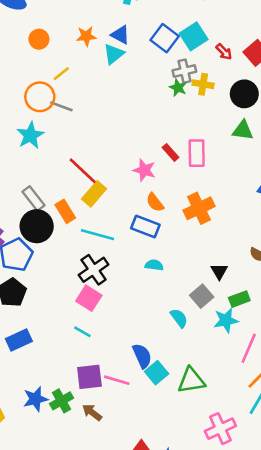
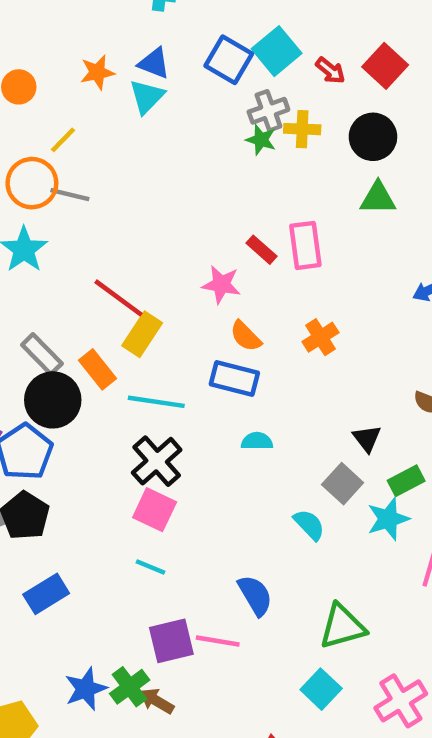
orange cross: (199, 208) -> (320, 337), size x0.7
cyan square: (157, 373) -> (321, 689), moved
brown arrow: (92, 412) -> (157, 701), moved

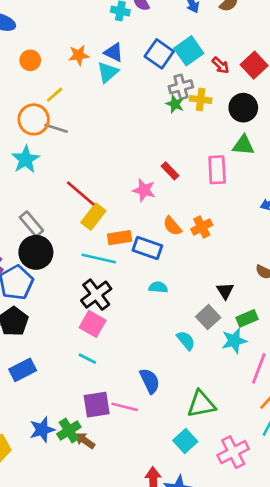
pink rectangle: (305, 245) -> (217, 170), moved
orange semicircle: (246, 336) -> (172, 226), moved
orange rectangle: (98, 369) -> (120, 238), moved, turned -65

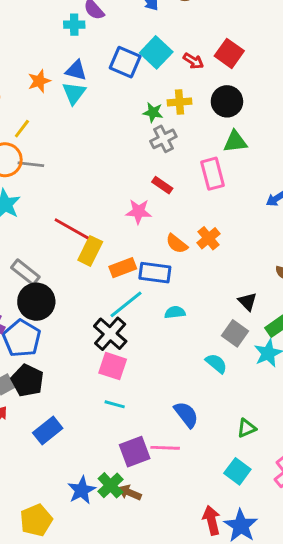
gray cross: (181, 87) -> (163, 139), moved
cyan line: (99, 258) -> (126, 304), moved, turned -40
green triangle: (201, 404) -> (247, 428), size x0.6

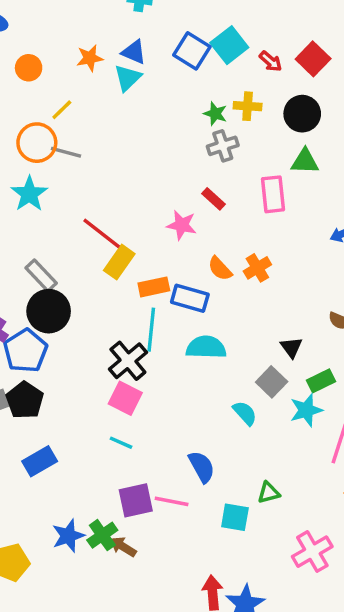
cyan line: (126, 304) -> (151, 330), turned -54
cyan semicircle: (175, 312) -> (206, 347), size x1.6
cyan square: (237, 471) -> (235, 517), moved, turned -35

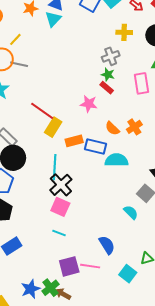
green star: (215, 114) -> (108, 75), moved
cyan line: (151, 330) -> (55, 167), moved
cyan semicircle: (206, 347) -> (116, 160), moved
cyan square: (235, 517) -> (128, 274), turned 30

